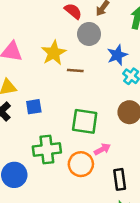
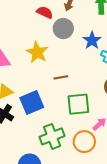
brown line: (75, 71) -> (61, 77), moved
blue square: (34, 107) -> (32, 103), size x1.6

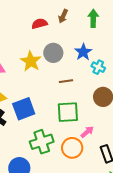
red semicircle: (45, 12) -> (39, 24), turned -42
gray circle: (63, 29) -> (53, 53), moved
brown line: (61, 77) -> (66, 81), moved

